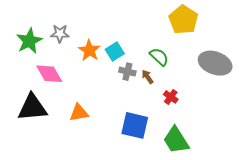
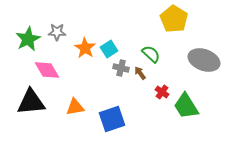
blue square: (135, 125) -> (112, 119), moved, turned -32
green trapezoid: (176, 140) -> (186, 106), moved

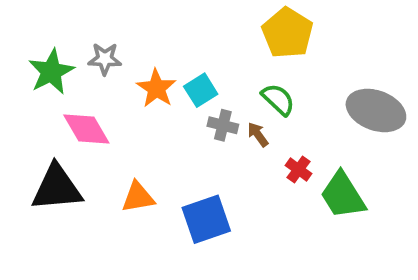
yellow pentagon: (174, 19) -> (287, 33), moved

